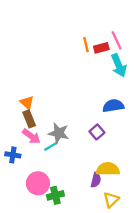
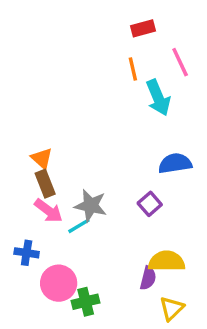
red rectangle: (101, 48) -> (143, 28), moved
cyan arrow: (119, 65) -> (158, 98), moved
blue cross: (13, 155) -> (27, 253), moved

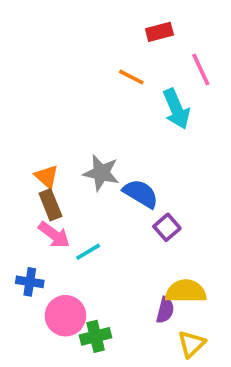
orange line: (133, 69) -> (131, 77), moved, turned -50
blue semicircle: (175, 163) -> (141, 194), moved, turned 40
gray star: (91, 206) -> (101, 173), moved

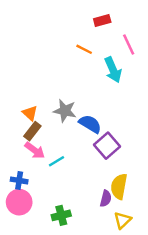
brown rectangle: (50, 205) -> (32, 131), turned 60
purple square: (167, 227) -> (107, 146), size x1.5
yellow semicircle: (186, 291) -> (119, 186), turned -80
pink circle: (65, 316) -> (19, 202), moved

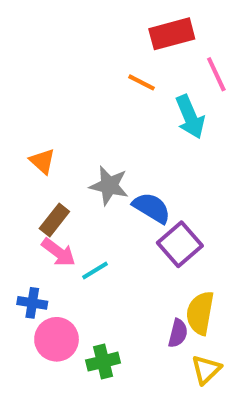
red rectangle: (102, 20) -> (172, 34), size x1.5
orange triangle: (30, 113) -> (42, 161), moved
pink circle: (19, 202) -> (57, 339), moved

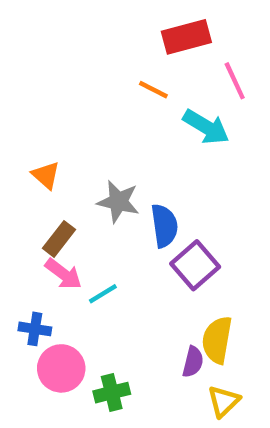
cyan arrow: (190, 117) -> (206, 127), turned -36
blue semicircle: (152, 208) -> (164, 226), turned 51

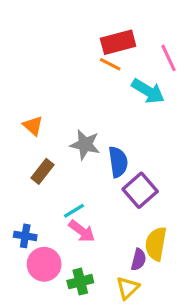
red rectangle: (186, 37) -> (118, 42), moved
pink arrow: (63, 274) -> (82, 231), moved
yellow triangle: (224, 401) -> (128, 288), moved

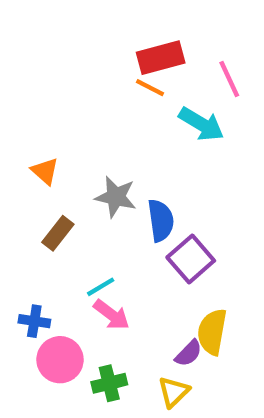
purple semicircle: (139, 260) -> (189, 353), turned 30

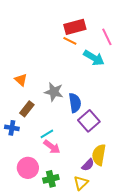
blue cross: (34, 321) -> (12, 128), moved

